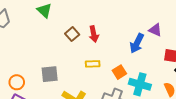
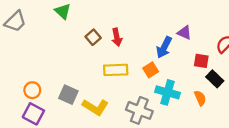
yellow rectangle: (93, 64) -> (116, 70), size x1.5
orange square: (119, 72) -> (151, 70), moved
gray square: (50, 74) -> (68, 95), moved, turned 30

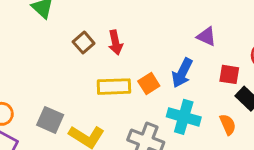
blue arrow: (164, 47) -> (182, 73), moved
orange square: (151, 70) -> (149, 84), moved

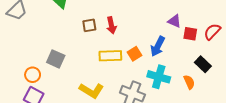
brown square: (84, 43) -> (89, 25), turned 32
red square: (229, 74) -> (190, 34), moved
gray square: (50, 120) -> (56, 59), moved

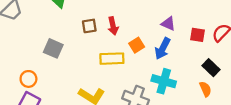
purple triangle: (174, 21) -> (168, 24), moved
orange square: (135, 54) -> (137, 45), moved
gray square: (56, 59) -> (53, 48), moved
orange semicircle: (189, 82) -> (205, 89), moved

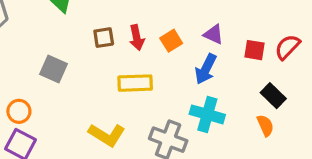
orange square: (137, 45) -> (171, 41), moved

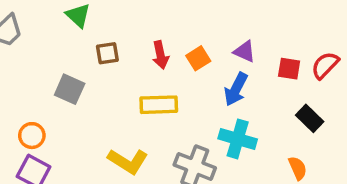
brown square: (104, 38) -> (107, 53), moved
orange semicircle: (265, 125) -> (298, 168), moved

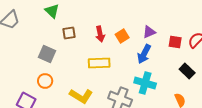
purple triangle: (244, 51) -> (149, 32), turned -48
orange circle: (32, 136) -> (45, 81), moved

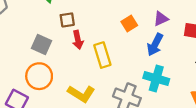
red arrow: (100, 34) -> (78, 40), moved
yellow rectangle: (99, 63) -> (102, 55), turned 75
orange circle: (45, 81) -> (39, 76), size x1.5

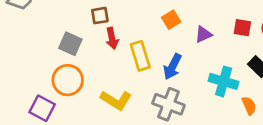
purple triangle: (161, 19) -> (203, 34), moved
blue arrow: (155, 45) -> (172, 67), moved
cyan cross: (156, 78) -> (224, 81), moved

